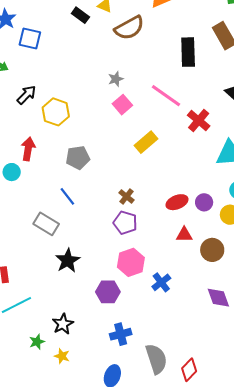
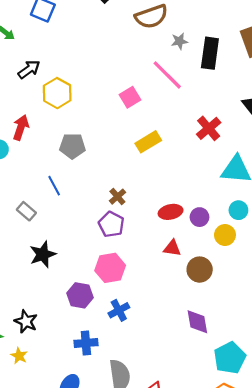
gray star: (116, 79) -> (179, 41), moved
pink line: (166, 96) -> (167, 75), moved
gray rectangle: (46, 224) -> (26, 211), size x0.7
blue cross: (161, 282) -> (119, 310), moved
black star: (63, 324) -> (26, 321), turned -30

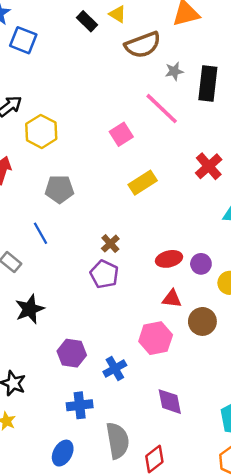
pink hexagon: (110, 268) -> (156, 338), moved
purple diamond: (197, 322) -> (170, 402), moved

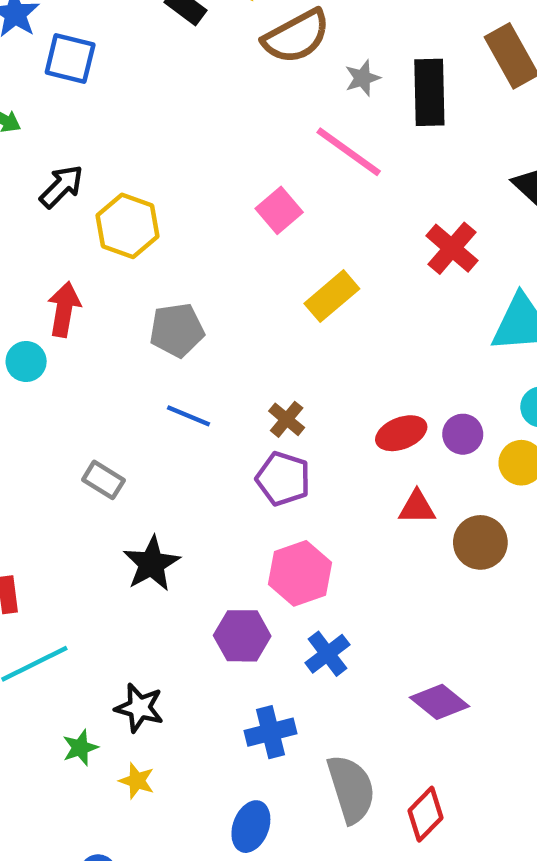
blue line: (40, 233) -> (189, 416), moved, turned -30
pink hexagon: (156, 338) -> (300, 573), moved
purple diamond: (170, 402) -> (439, 702), turned -32

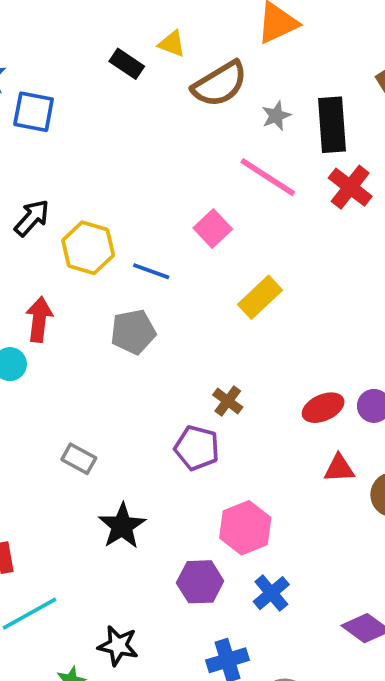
red cross: (452, 248) -> (350, 187), moved
blue line: (189, 416) -> (151, 271), moved
purple pentagon: (283, 479) -> (197, 448), moved

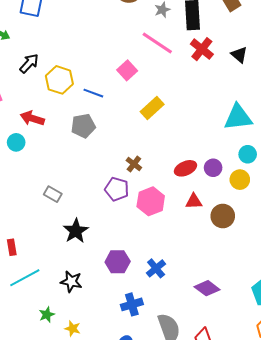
red arrow: (39, 319) -> (32, 118), turned -80
pink hexagon: (245, 528) -> (151, 201), moved
black star: (118, 646) -> (71, 282), moved

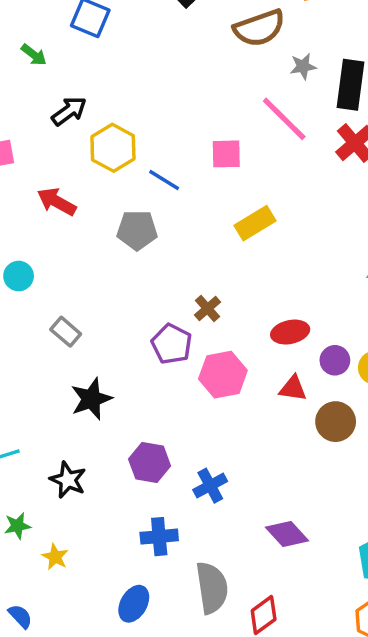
pink square: (127, 70) -> (226, 154), turned 30
cyan circle: (16, 142) -> (19, 276), moved
purple circle: (213, 168) -> (335, 360), moved

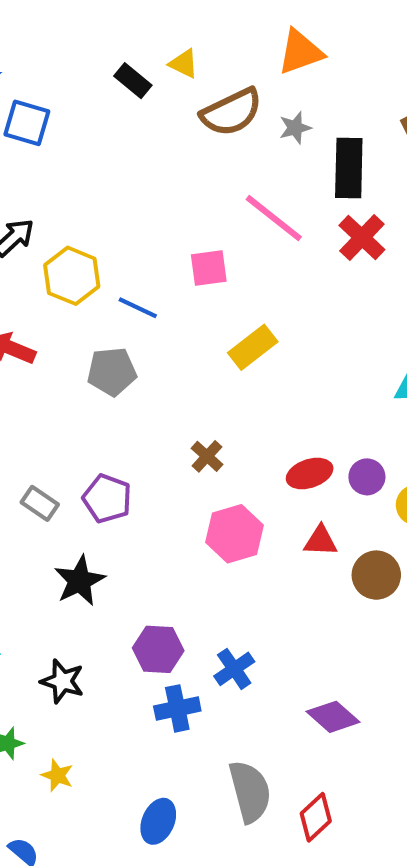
gray star: (303, 66) -> (295, 128), moved
purple pentagon: (172, 344) -> (107, 498), moved
purple circle: (335, 360) -> (367, 477), moved
blue cross: (159, 537) -> (177, 708), moved

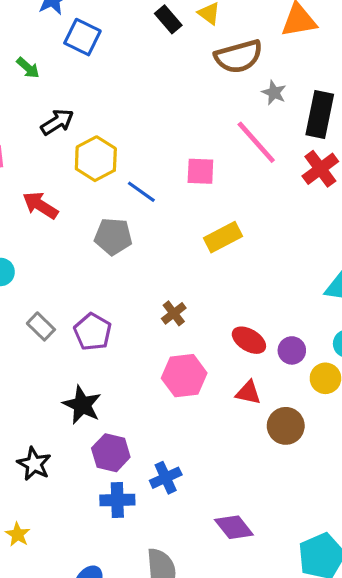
gray star: (295, 128) -> (274, 93), moved, turned 30
red ellipse: (310, 474) -> (249, 340), turned 40
black star: (80, 581) -> (82, 405), moved, turned -30

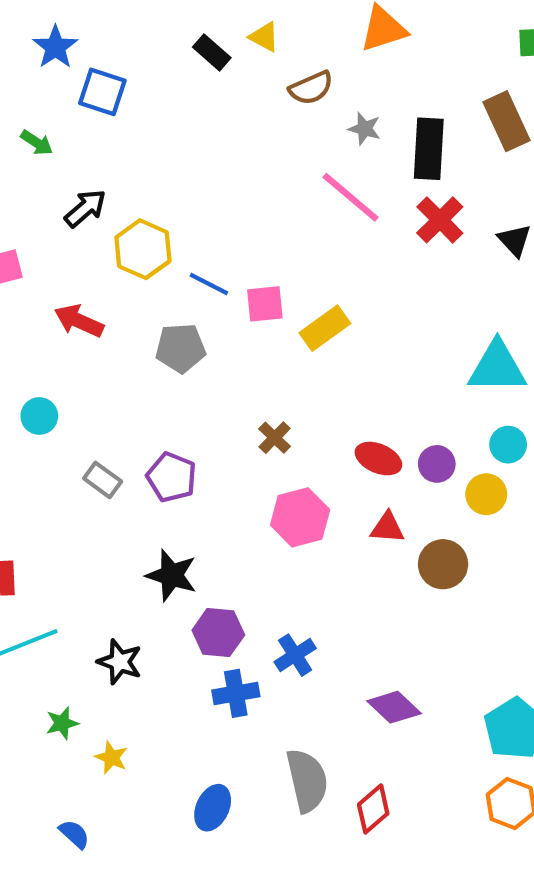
brown semicircle: (239, 56) -> (311, 88), size x0.7
pink square: (200, 171) -> (265, 304), moved

